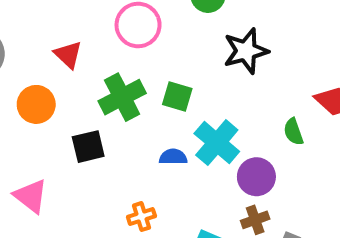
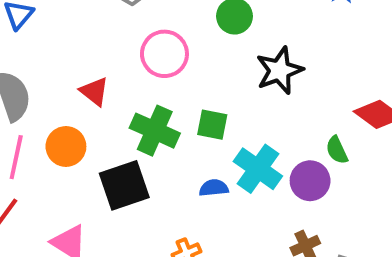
green cross: (122, 97) -> (155, 131), turned -33
black square: (88, 147) -> (124, 185), size x1.4
purple circle: (256, 177) -> (310, 181), moved

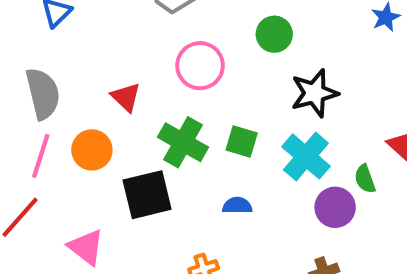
cyan cross: (258, 169) -> (306, 156), moved

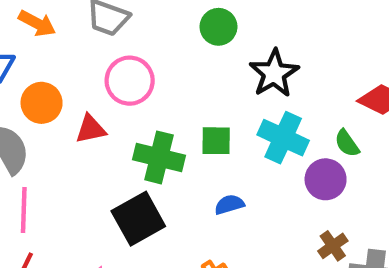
pink circle: (200, 66) -> (130, 81), moved
red triangle: (126, 97) -> (91, 129), turned -40
orange circle: (92, 150) -> (42, 103), moved

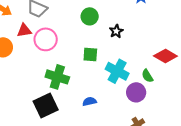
black star: (274, 73) -> (116, 31), moved, size x0.6
red triangle: (91, 129) -> (24, 30), moved
green square: (216, 141) -> (90, 54), moved

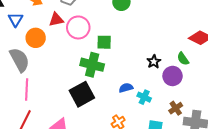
black star: (116, 31) -> (154, 62), moved
green square: (90, 54) -> (104, 42), moved
cyan cross: (117, 71) -> (144, 97), moved, size x0.6

